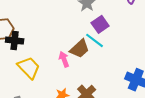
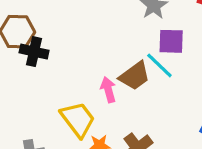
purple square: (100, 24) -> (171, 41), turned 30
yellow trapezoid: (29, 68) -> (78, 119), moved

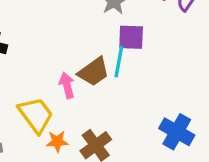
cyan line: (159, 65) -> (119, 62), turned 56

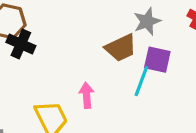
brown trapezoid: (94, 72) -> (121, 48), moved

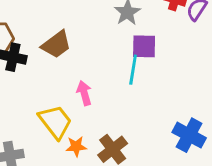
brown trapezoid: (121, 48) -> (56, 44), moved

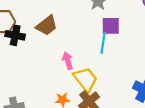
yellow trapezoid: (55, 122) -> (85, 79), moved

